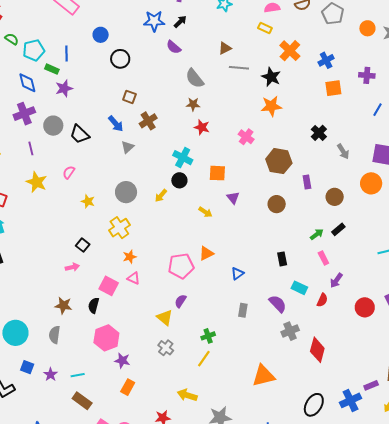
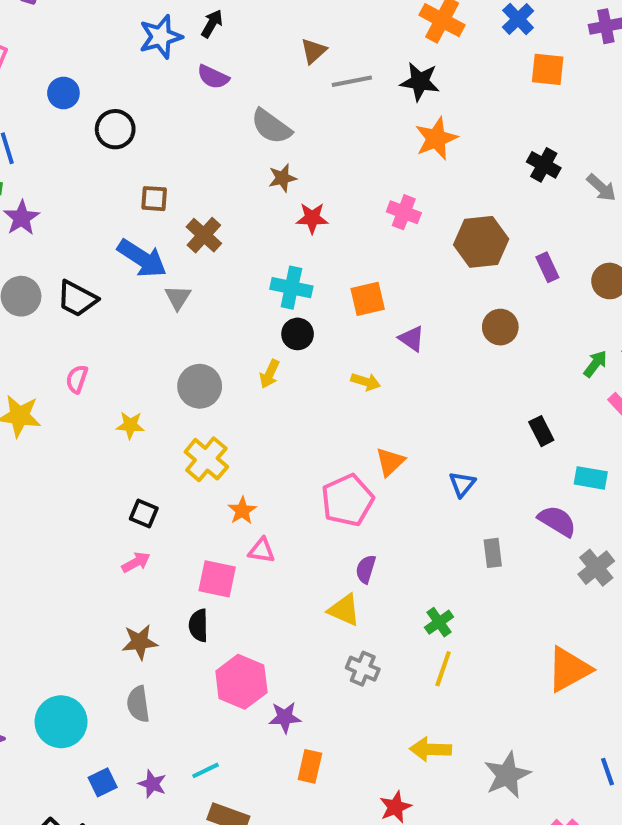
orange square: (333, 88) -> (548, 69), turned 30
blue arrow: (116, 124) -> (142, 258), size x1.4
blue square: (27, 367) -> (103, 782), turned -32

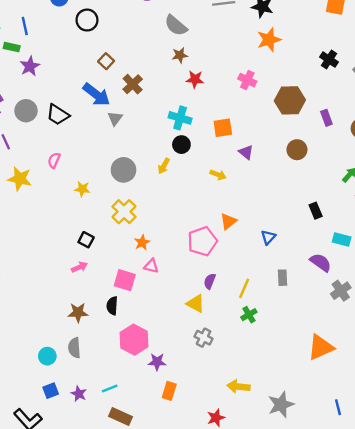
brown square: (154, 199) -> (106, 61), turned 35
yellow line: (443, 669) -> (244, 288), moved
cyan circle: (61, 722) -> (47, 356), moved, size x0.6

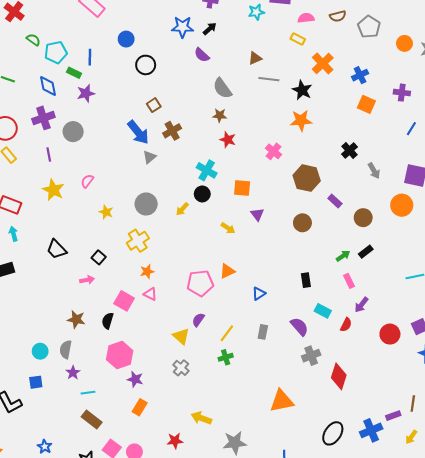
black trapezoid: (58, 115) -> (57, 249), moved
purple rectangle: (326, 118) -> (335, 201), turned -40
purple star: (79, 394) -> (73, 373), moved

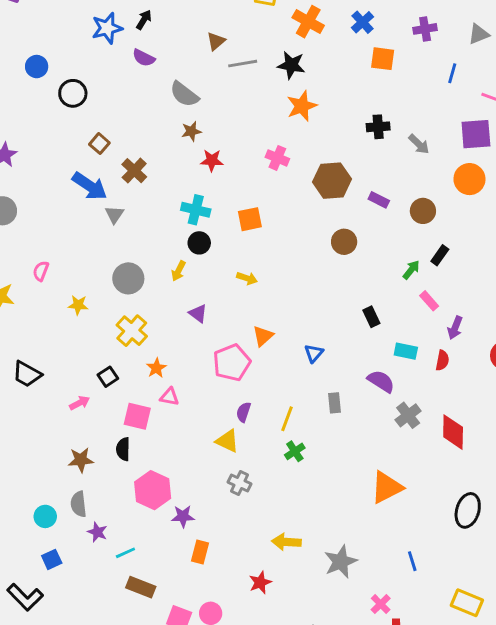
black cross: (349, 150) -> (378, 127), turned -35
purple triangle: (257, 214) -> (198, 313), moved
black square: (99, 257) -> (108, 377), moved, turned 32

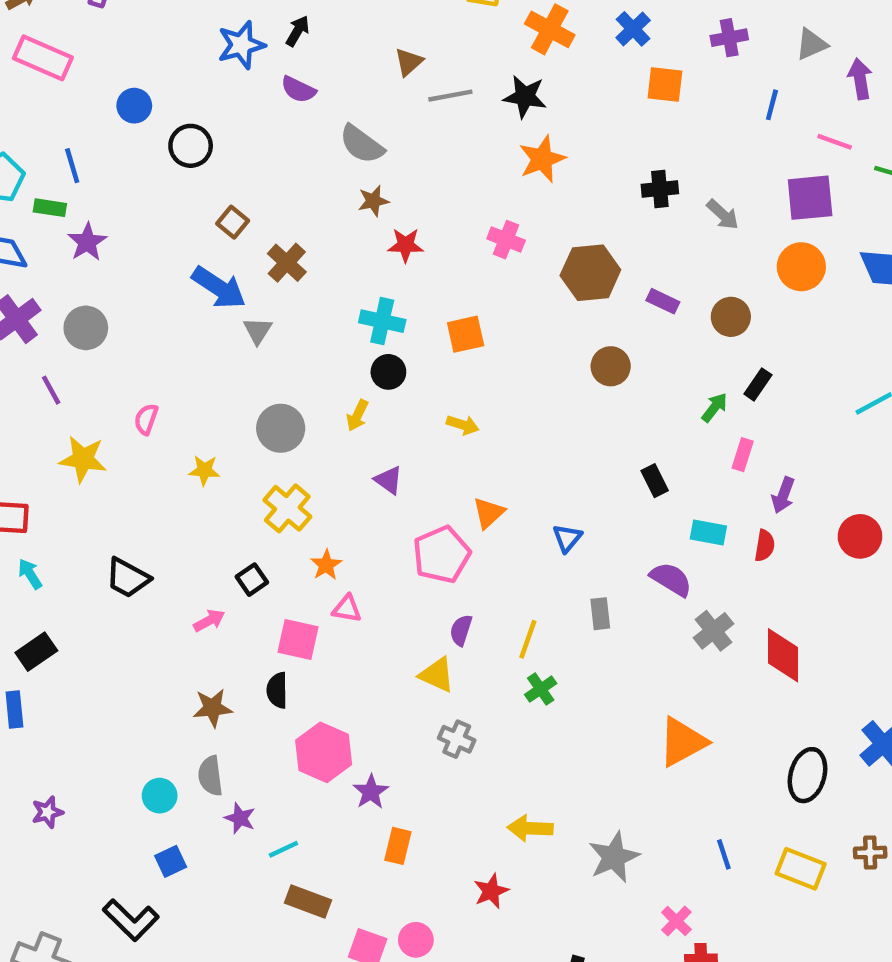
pink rectangle: (429, 301) -> (743, 455), turned 60
purple star: (183, 516) -> (371, 792), turned -30
yellow rectangle: (467, 603) -> (801, 869), moved

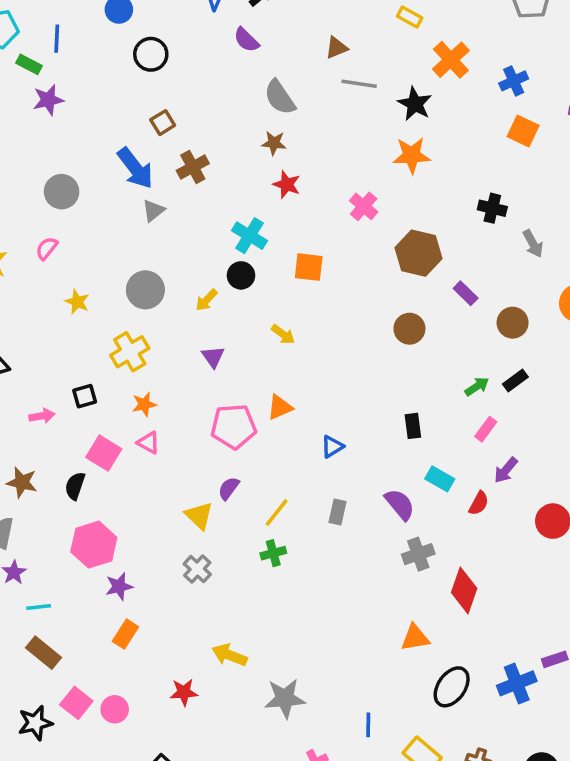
gray circle: (86, 328) -> (62, 192), moved
orange triangle: (683, 742) -> (415, 638), moved, size x0.7

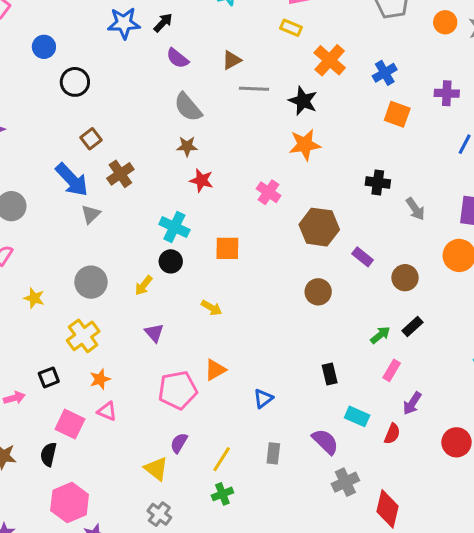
purple semicircle: (246, 40) -> (177, 58), moved

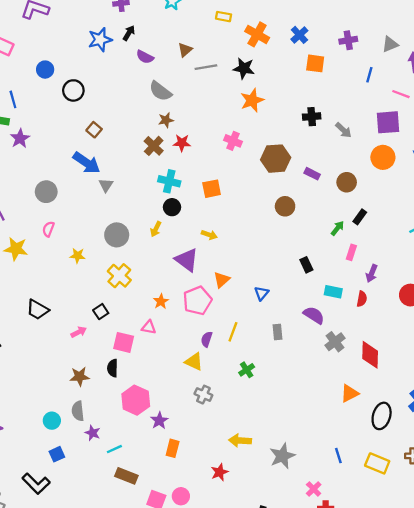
brown cross: (120, 174) -> (154, 146), moved
purple triangle: (154, 333) -> (187, 260), moved, size x1.6
orange star: (100, 379) -> (161, 301), moved
yellow line: (222, 459) -> (233, 332), moved

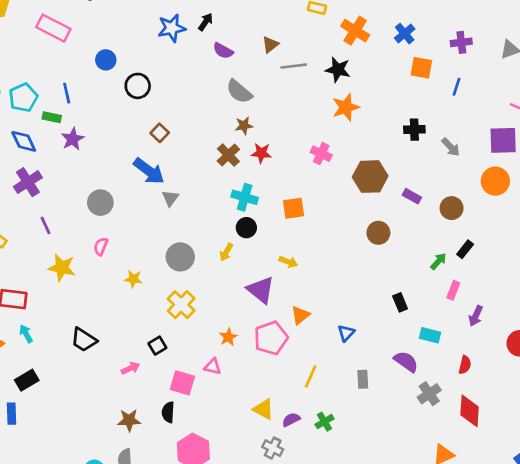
blue line: (369, 75) -> (457, 87), moved
red semicircle: (362, 299) -> (465, 365), moved
purple semicircle: (207, 339) -> (291, 420), moved, turned 42

